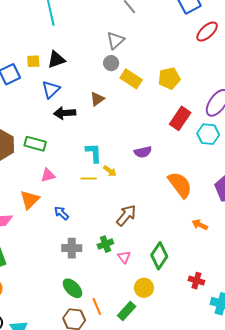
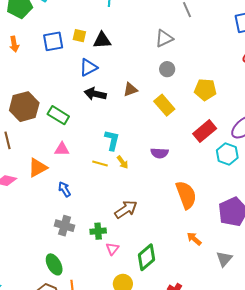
gray circle: (111, 63) -> (167, 69), moved
yellow rectangle: (131, 79) -> (164, 105), moved

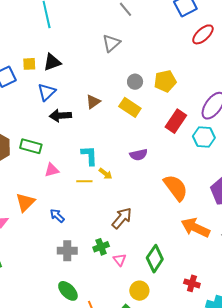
gray circle: (167, 69) -> (135, 82), moved
pink triangle: (62, 149) -> (52, 170), moved
orange arrow: (194, 239) -> (195, 228), size x1.8

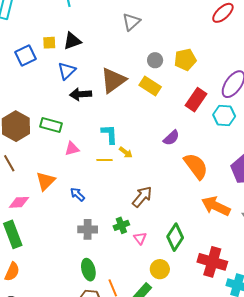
brown triangle: (93, 102) -> (113, 80), size x1.8
purple semicircle: (139, 155) -> (171, 138), moved, turned -30
red cross: (192, 283) -> (212, 262), size x1.8
green ellipse: (68, 291) -> (88, 270), turned 30

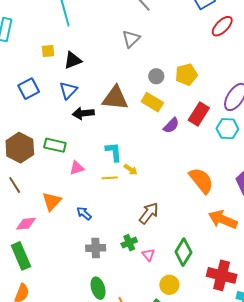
yellow square: (49, 43) -> (48, 51), moved
blue square: (26, 56) -> (29, 89), moved
brown triangle: (113, 80) -> (115, 98), turned 44
purple semicircle: (171, 138) -> (171, 126), moved

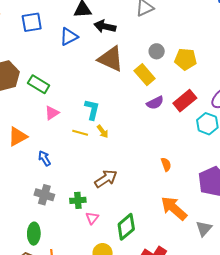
black arrow: (83, 113) -> (105, 26), moved
pink triangle: (77, 168) -> (52, 113), turned -35
orange semicircle: (201, 180) -> (166, 164), size x0.5

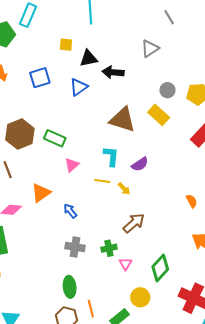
brown triangle: (111, 59) -> (122, 120), moved
purple semicircle: (155, 103) -> (140, 164), moved
yellow arrow: (103, 131) -> (124, 189), moved

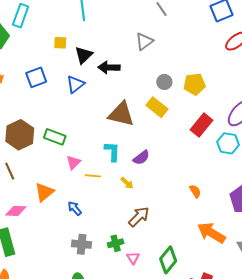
black triangle: (89, 58) -> (84, 55), turned -30
yellow line: (102, 181) -> (93, 176), moved

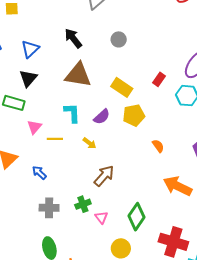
black triangle: (84, 55) -> (28, 78), moved
black arrow: (109, 67) -> (73, 38), moved, turned 55
yellow pentagon: (194, 84) -> (134, 115), moved
yellow rectangle: (157, 107) -> (122, 87), moved
red rectangle: (202, 125) -> (159, 79), size x0.6

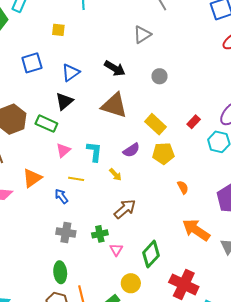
black arrow: (73, 38) -> (115, 68), turned 150
cyan L-shape: (72, 113) -> (94, 152), moved
yellow line: (55, 139) -> (76, 179), moved

